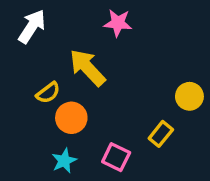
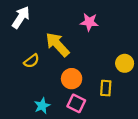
pink star: (118, 23) -> (89, 22), moved
orange circle: (71, 118) -> (72, 79), moved
yellow rectangle: (161, 134) -> (106, 88), turned -35

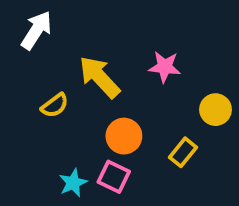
pink star: (89, 22) -> (165, 67), moved
yellow rectangle: (106, 88) -> (183, 152), turned 35
pink square: (76, 103) -> (114, 177), moved

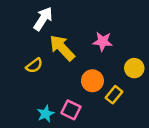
white arrow: (36, 30) -> (43, 19), moved
orange circle: (124, 136) -> (92, 81), moved

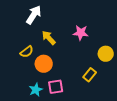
yellow arrow: (62, 48) -> (49, 38), size x0.7
orange circle: (92, 81) -> (44, 64), moved
pink square: (71, 110) -> (56, 87), turned -35

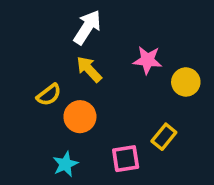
white arrow: (34, 15) -> (87, 27), moved
yellow circle: (106, 54) -> (186, 82), moved
pink square: (56, 87) -> (126, 159), moved

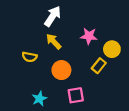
yellow semicircle: (49, 95) -> (30, 57), turned 48
orange circle: (80, 117) -> (61, 70), moved
yellow rectangle: (164, 137) -> (99, 66), moved

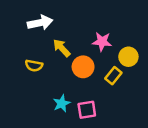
white arrow: (53, 16) -> (40, 23), moved, turned 45
orange circle: (61, 70) -> (83, 67), moved
cyan star: (39, 99) -> (62, 103), moved

